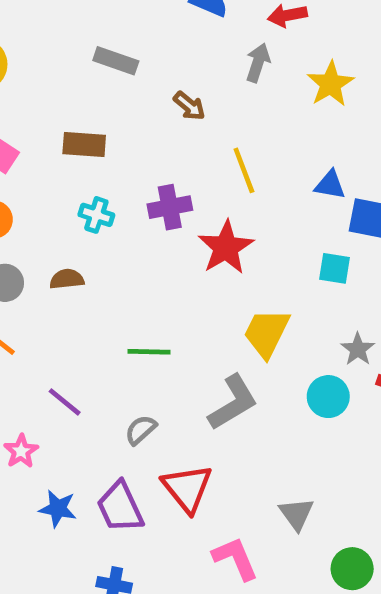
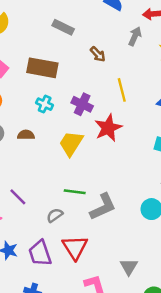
brown rectangle: (84, 144) -> (42, 68), size x1.4
purple cross: (170, 207) -> (82, 104), turned 30
yellow trapezoid: (267, 333) -> (71, 143), moved
green line: (149, 352) -> (75, 192), moved

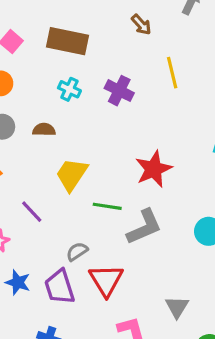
red star: (108, 128) -> (154, 169), moved
yellow trapezoid: (71, 143) -> (72, 174), moved
gray semicircle: (55, 215) -> (77, 251), moved

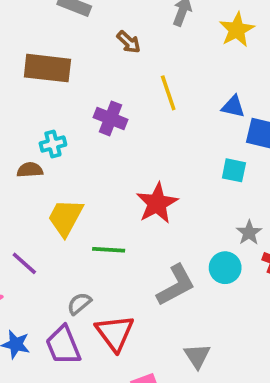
cyan cross: (69, 89) -> (53, 144), moved, turned -35
gray L-shape: (144, 227) -> (176, 285), moved

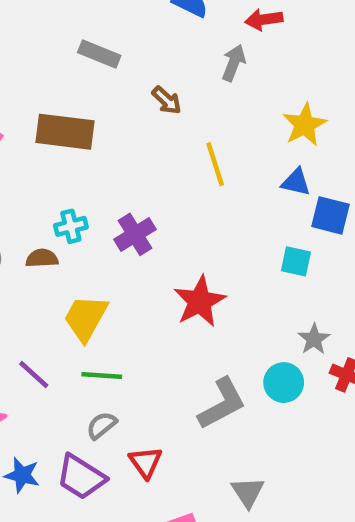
yellow star: (237, 30) -> (305, 125), moved
purple cross: (111, 118) -> (135, 234), moved, turned 36
green line: (109, 250) -> (102, 375), moved
red triangle: (115, 333) -> (146, 462), size x0.7
purple trapezoid: (63, 345) -> (81, 477), turned -36

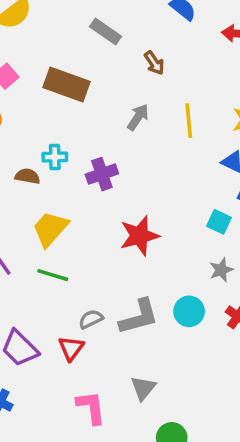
gray arrow: (234, 63) -> (138, 117), moved
brown arrow: (167, 100) -> (154, 63), moved
yellow line: (215, 164) -> (189, 121), moved
gray star: (314, 339) -> (221, 270), moved
gray semicircle: (102, 425) -> (91, 319), moved

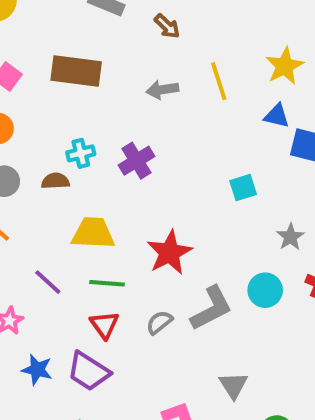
gray arrow: (138, 117) -> (162, 90), turned -120
cyan square: (219, 222) -> (243, 188), moved, turned -30
yellow trapezoid: (50, 229) -> (93, 233), turned 63
red star: (139, 236) -> (170, 253), moved
red triangle: (71, 348) -> (104, 325), moved

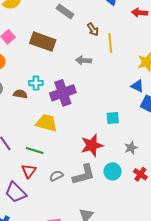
yellow line: (219, 81) -> (110, 43), moved
purple cross: (137, 161) -> (63, 93), size x1.4
yellow trapezoid: (93, 233) -> (47, 123), moved
red star: (170, 253) -> (92, 145), moved

